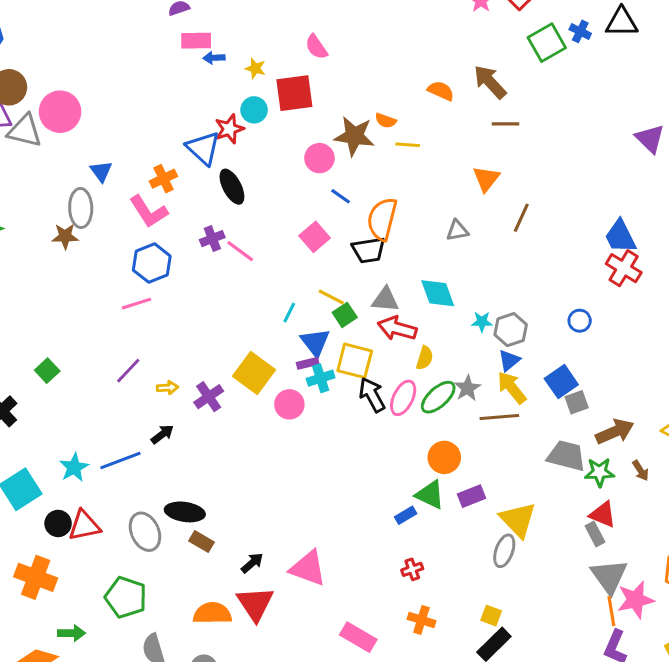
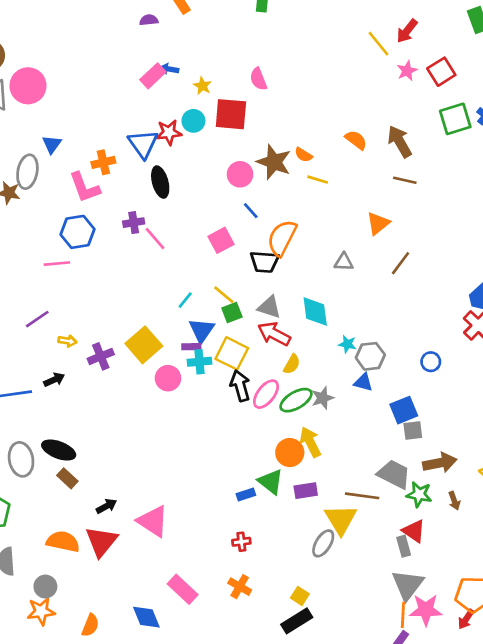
pink rectangle: (196, 41) -> (153, 76), moved, turned -55
blue triangle: (509, 360) -> (363, 382), turned 42
yellow arrow: (512, 388) -> (310, 442), moved
brown line: (499, 417) -> (362, 496), moved

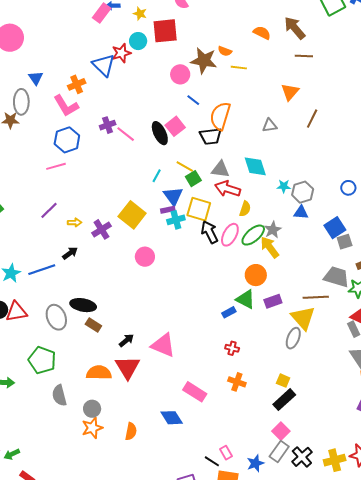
black ellipse: (160, 182) -> (160, 133), moved
pink circle: (168, 378) -> (145, 257), moved
yellow arrow: (310, 442) -> (270, 247), moved
red cross: (241, 542) -> (232, 348), turned 32

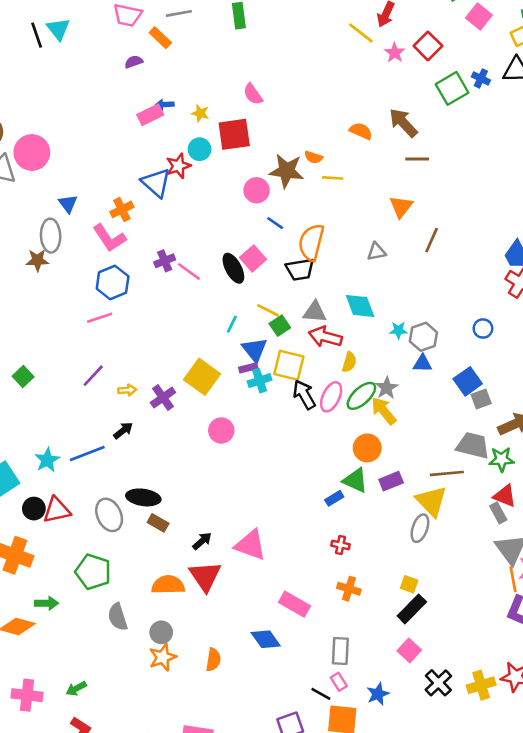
pink rectangle: (102, 13) -> (150, 115), turned 30
gray rectangle: (279, 452) -> (340, 651), moved, turned -30
green arrow: (12, 454) -> (76, 688), moved

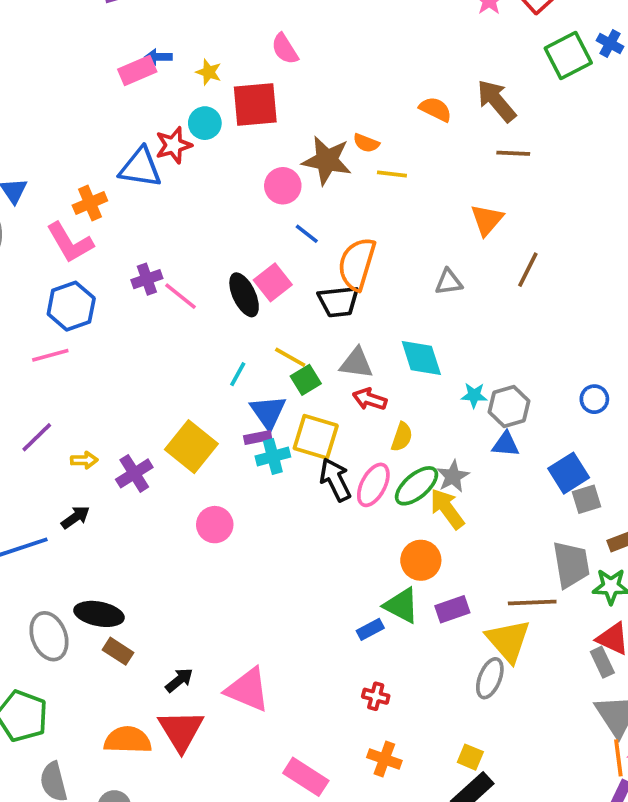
blue triangle: (156, 183) -> (140, 168), turned -36
red arrow: (325, 337) -> (370, 399), size x0.7
gray trapezoid: (473, 445) -> (571, 565), turned 64

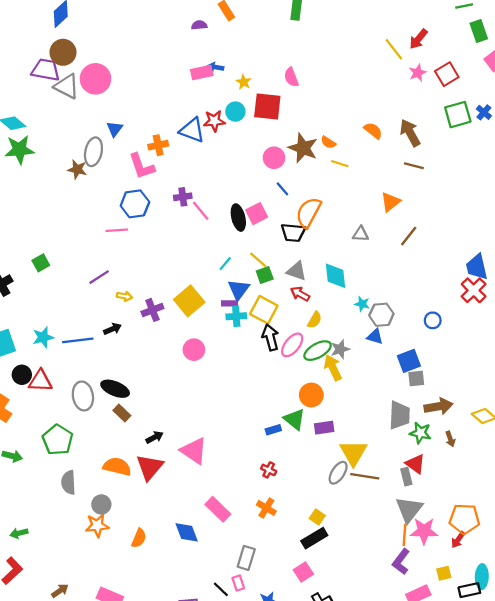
brown line: (532, 602) -> (365, 476), moved

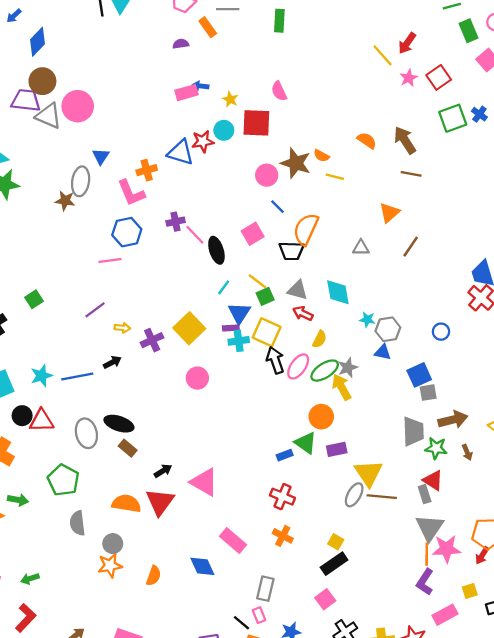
black ellipse: (238, 218) -> (216, 250), moved
red cross: (269, 470) -> (282, 497), size x1.5

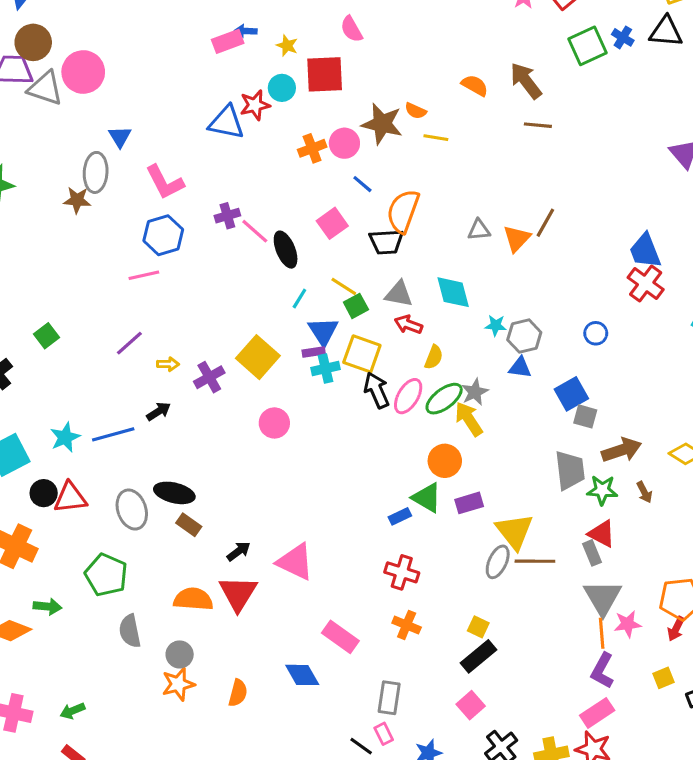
orange cross: (147, 170) -> (312, 148), moved
orange triangle: (389, 213) -> (517, 238), moved
gray square: (428, 393) -> (585, 416), turned 30
pink star: (446, 549) -> (628, 624), size x0.7
pink rectangle: (445, 615) -> (597, 713), moved

